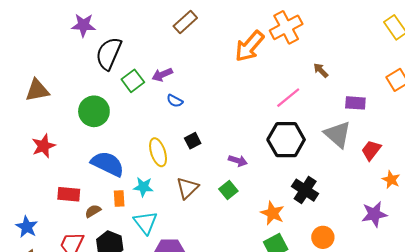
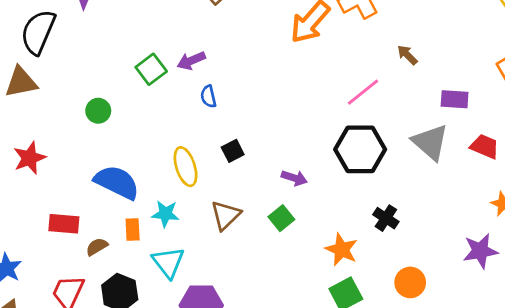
black semicircle: (109, 54) -> (38, 32), moved
blue semicircle: (175, 101) -> (208, 96), turned 49
green circle: (94, 111) -> (98, 111), size x0.6
red trapezoid: (371, 150) -> (485, 147), moved, turned 75
black cross: (305, 190) -> (386, 218), size x0.7

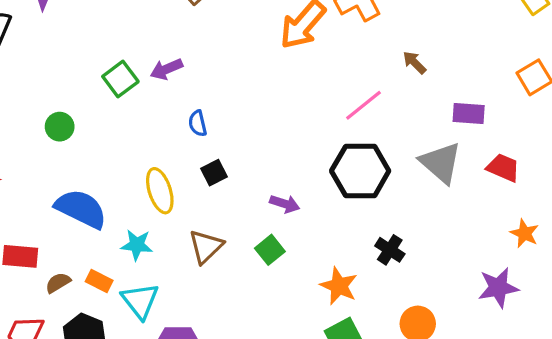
blue semicircle: (208, 96) -> (198, 123), moved
orange rectangle: (133, 230) -> (99, 281), moved, turned -60

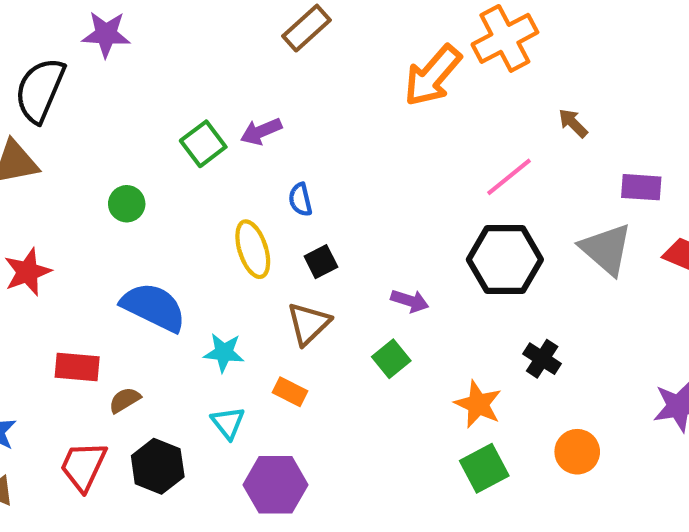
yellow ellipse: (160, 191) -> (253, 249), moved
brown triangle: (206, 247) -> (309, 324), moved
orange rectangle: (99, 281) -> (290, 392), moved
cyan triangle: (140, 301) -> (228, 423), size x0.7

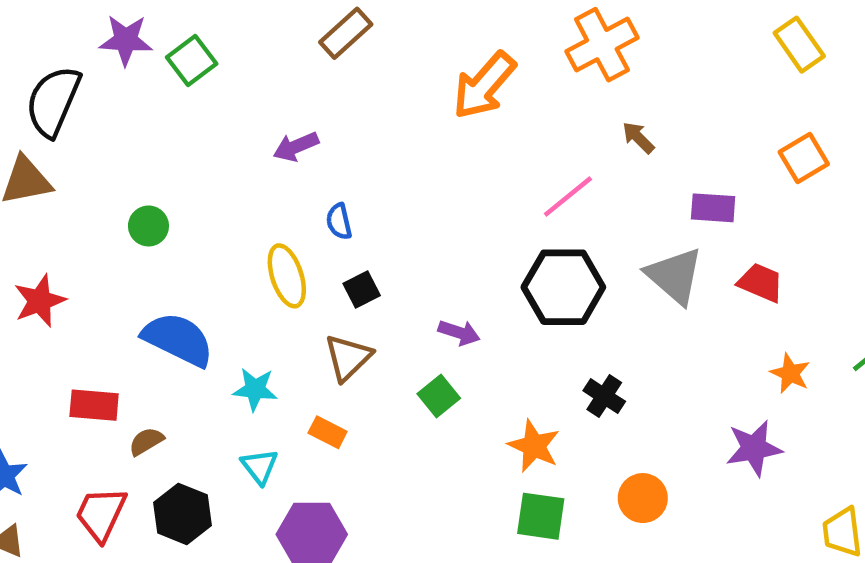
orange cross: (505, 38) -> (602, 45), moved
green square: (203, 144) -> (192, 60), moved
green square: (484, 468) -> (541, 516), turned 36

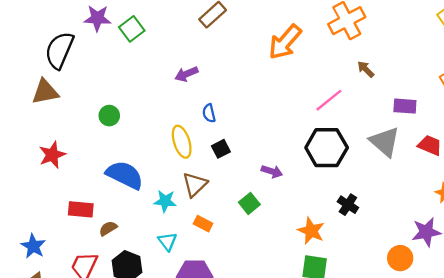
brown triangle: (348, 358) -> (195, 184), moved
green square: (439, 396) -> (249, 203), moved
orange circle: (643, 498) -> (400, 258), moved

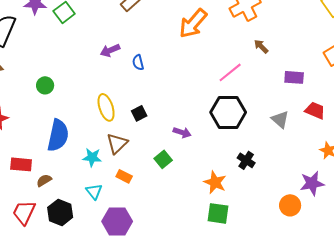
blue semicircle: (209, 113) -> (138, 62), moved
gray triangle: (385, 142) -> (280, 119), moved, size x0.7
blue semicircle: (125, 175) -> (58, 135), turned 76

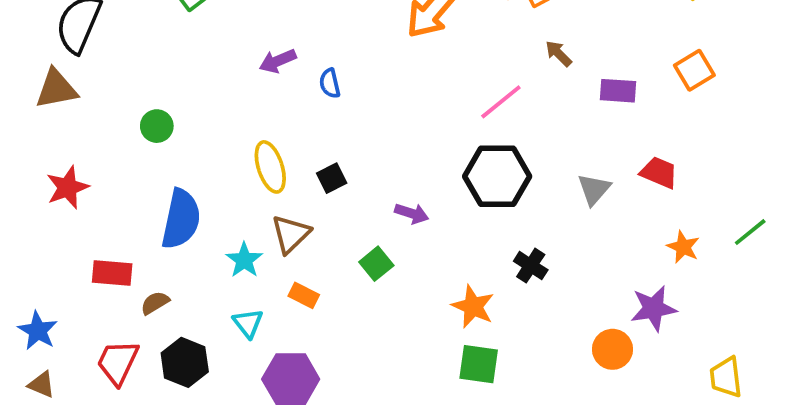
purple rectangle: (294, 77) -> (618, 91), moved
gray triangle: (280, 119) -> (594, 189), turned 30
cyan star: (92, 157) -> (244, 260), turned 30

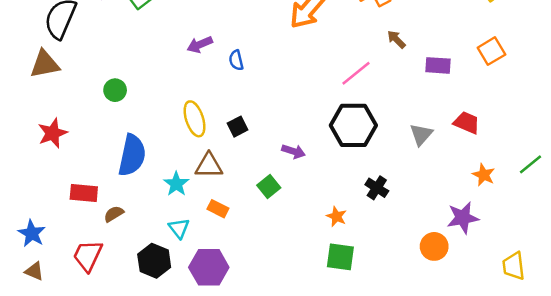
brown triangle: (291, 234) -> (209, 166), turned 44
orange star: (473, 306) -> (336, 216), size x0.7
black hexagon: (185, 362) -> (154, 261), moved

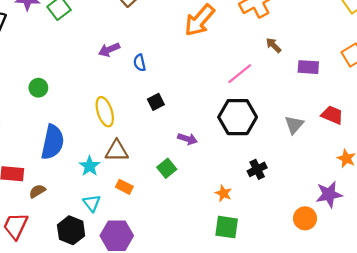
black square: (237, 127) -> (156, 102), moved
black cross: (377, 188) -> (257, 169), turned 30

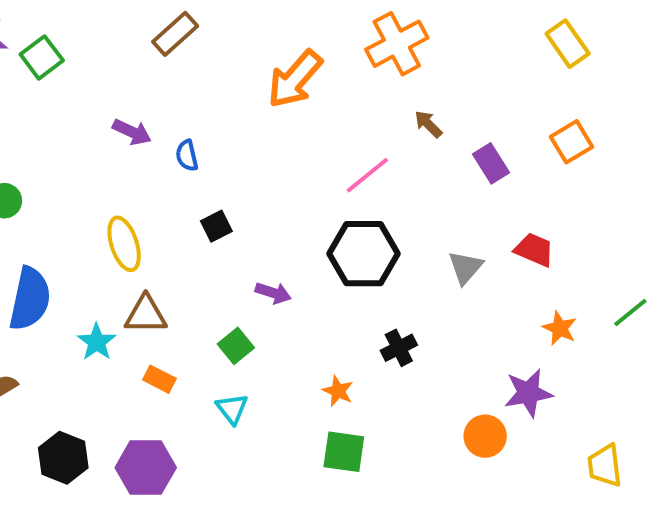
purple arrow: (109, 50) -> (132, 132), turned -132
purple rectangle: (308, 67) -> (491, 163), turned 54
cyan triangle: (92, 203) -> (232, 409), moved

